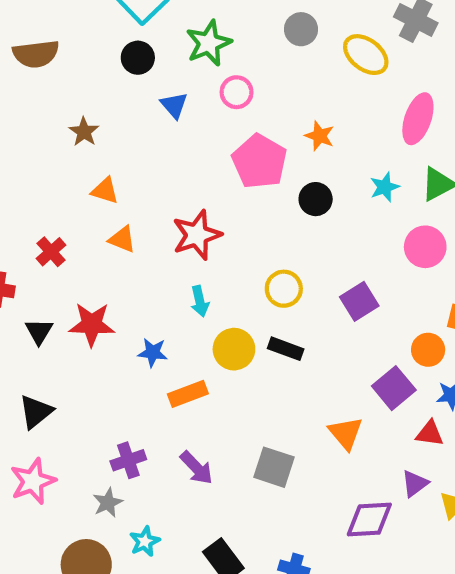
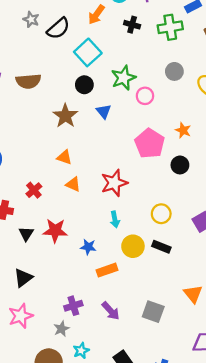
pink circle: (237, 92) -> (145, 96), moved
brown star: (84, 132) -> (65, 116), moved, size x1.5

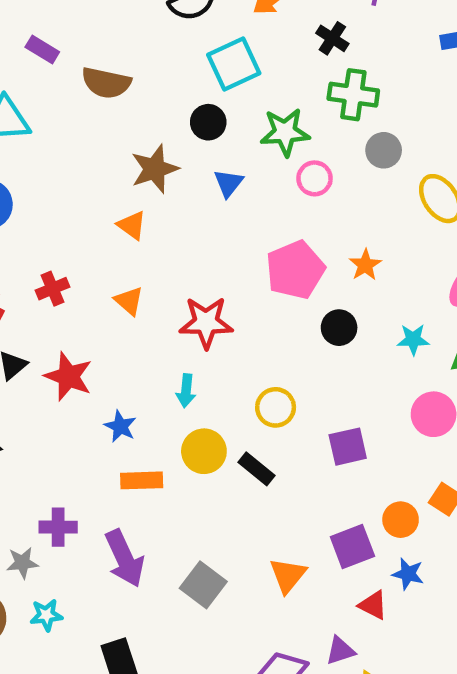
green cross: (170, 27) -> (353, 95), moved
orange triangle: (64, 157) -> (132, 225), moved
purple arrow: (111, 311) -> (125, 558), size x1.4

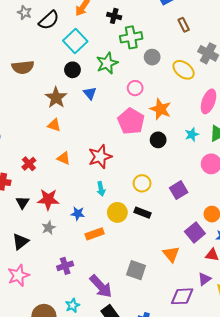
pink circle: (315, 178) -> (135, 88), moved
orange star: (365, 265) -> (161, 109), size x1.5
purple arrow: (125, 558) -> (101, 286), moved
gray star: (22, 563) -> (49, 228), moved

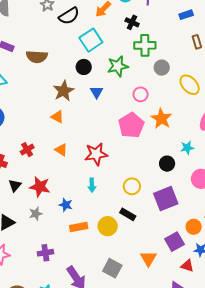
black circle: (158, 140) -> (167, 164), moved
purple square: (179, 190) -> (166, 199), size x1.4
yellow circle: (117, 212) -> (108, 226), moved

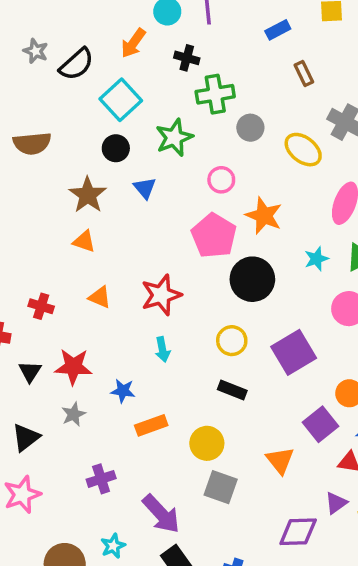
red cross: (27, 150) -> (41, 306), turned -32
black circle: (167, 164) -> (252, 279), moved, size x1.6
yellow circle: (108, 226) -> (207, 443), moved

